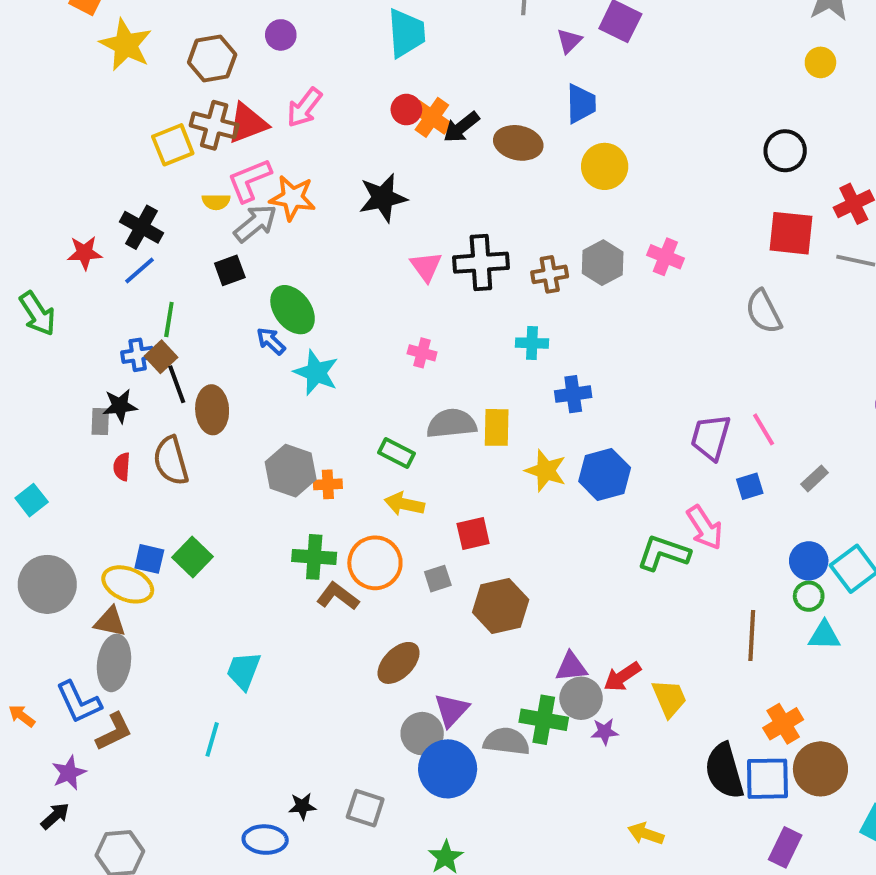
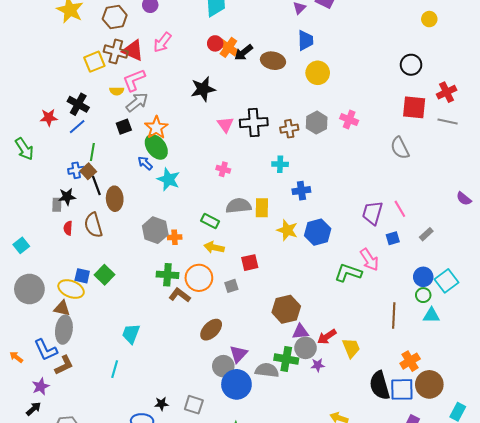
red triangle: (247, 123) -> (133, 51), turned 45
orange star: (293, 198) -> (156, 128), moved, turned 30
brown hexagon: (501, 606) -> (286, 309), moved

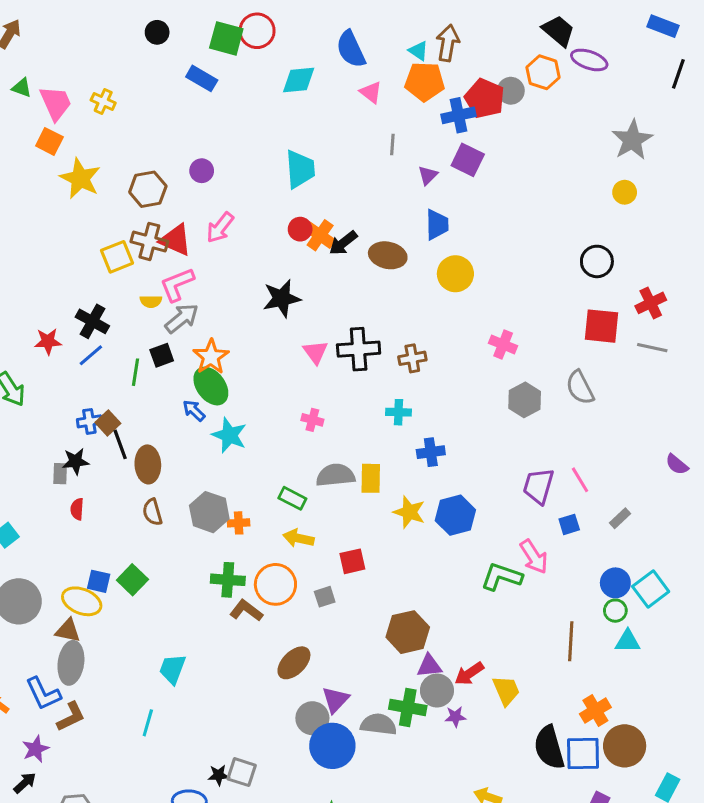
gray hexagon: (317, 123) -> (525, 400), moved
green line: (92, 152) -> (136, 372), moved
brown semicircle: (93, 225) -> (152, 512), moved, size x0.7
gray square: (194, 405) -> (242, 772), moved

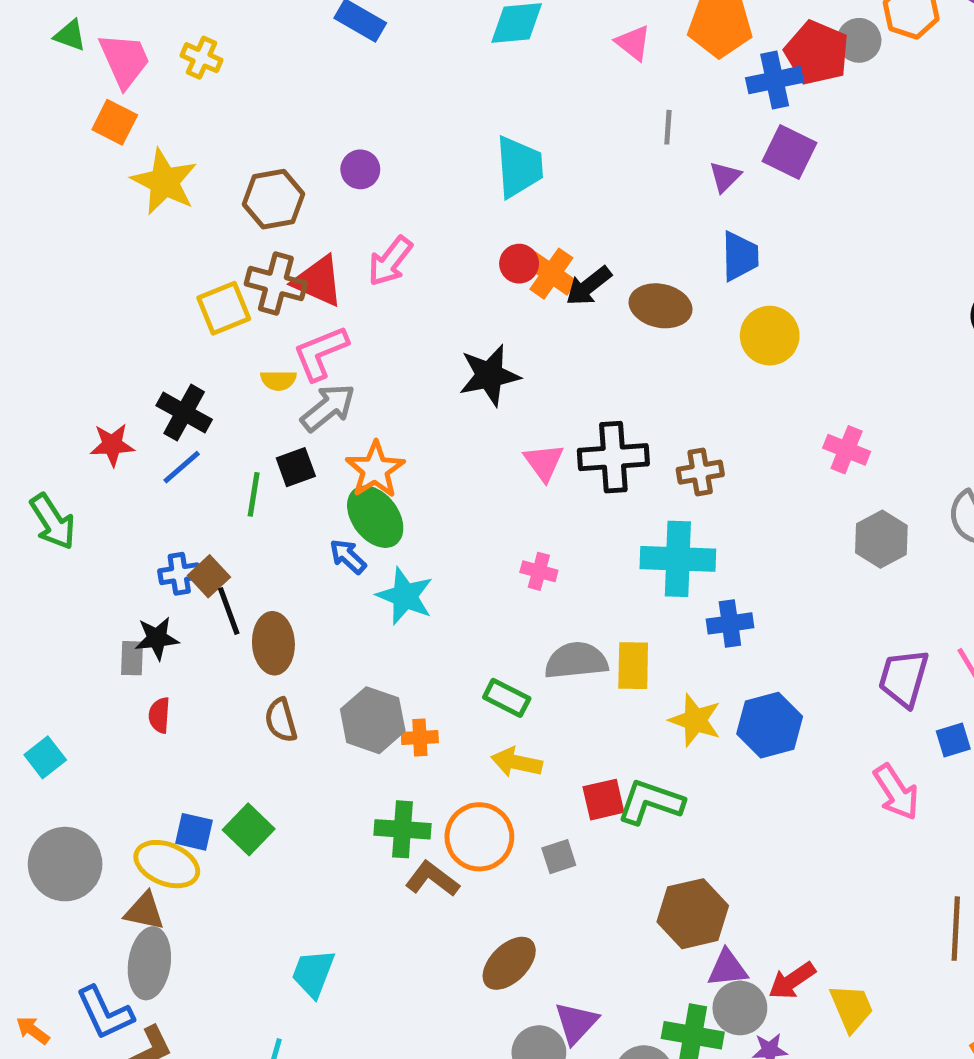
cyan cross: (399, 412) -> (678, 559), size x1.8
green L-shape: (502, 577) -> (651, 802), moved

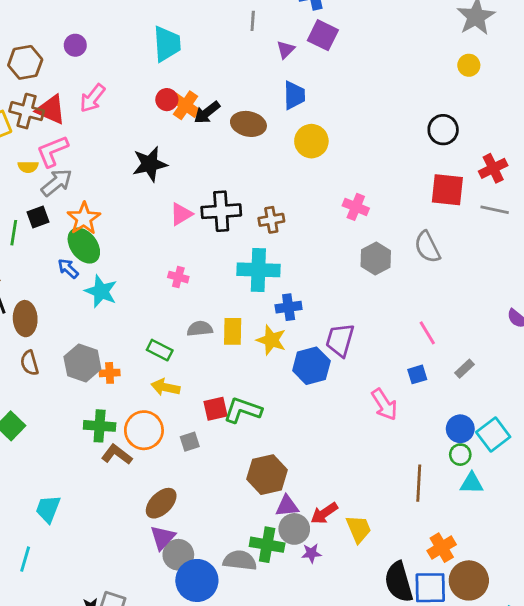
pink triangle: (544, 462) -> (181, 214), turned 35
gray semicircle: (576, 661) -> (200, 329), size x0.7
purple trapezoid: (904, 678) -> (340, 340), moved
yellow star: (695, 720) -> (271, 340), moved
purple triangle: (576, 1023) -> (163, 538), moved

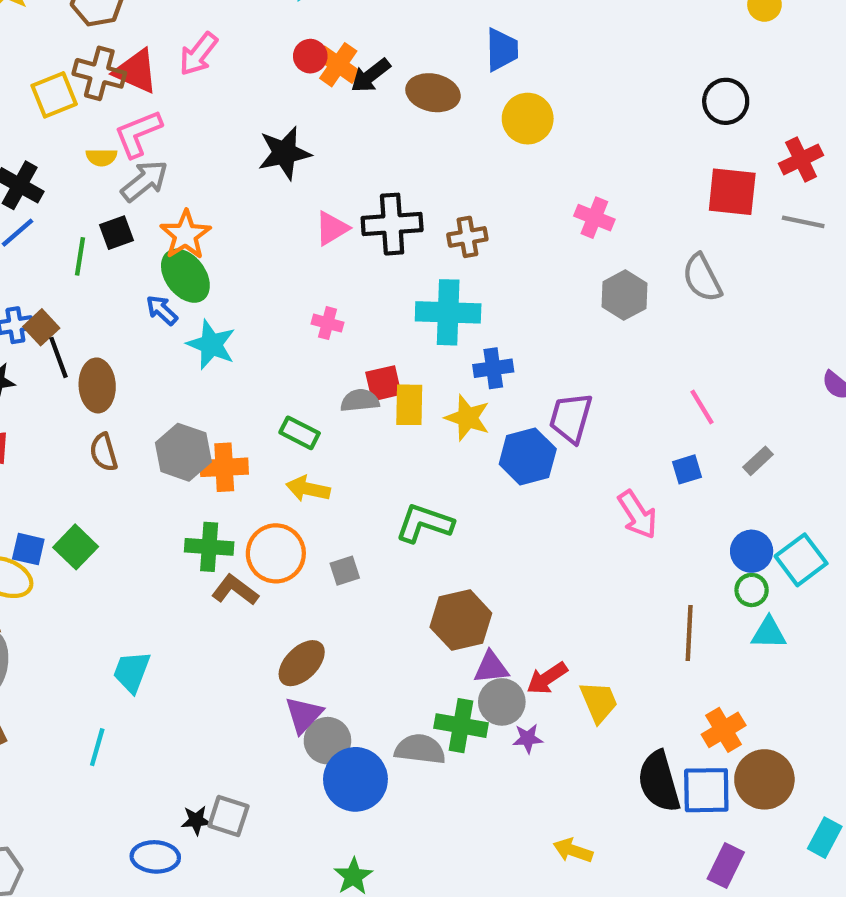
orange cross: (110, 373) -> (224, 467), size x1.5
red square: (216, 409) -> (383, 383), moved

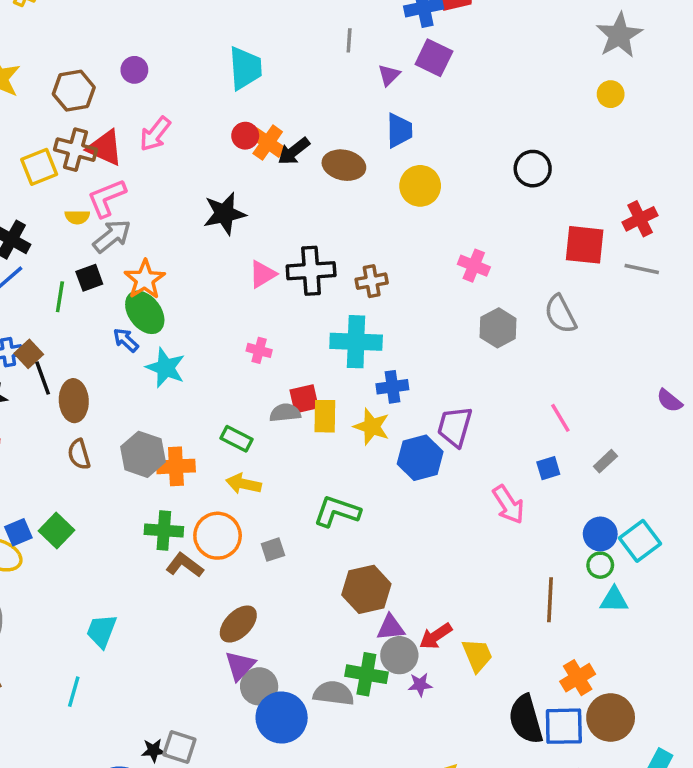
black circle: (726, 101) -> (533, 169), moved
blue square: (28, 549) -> (18, 532), turned -36

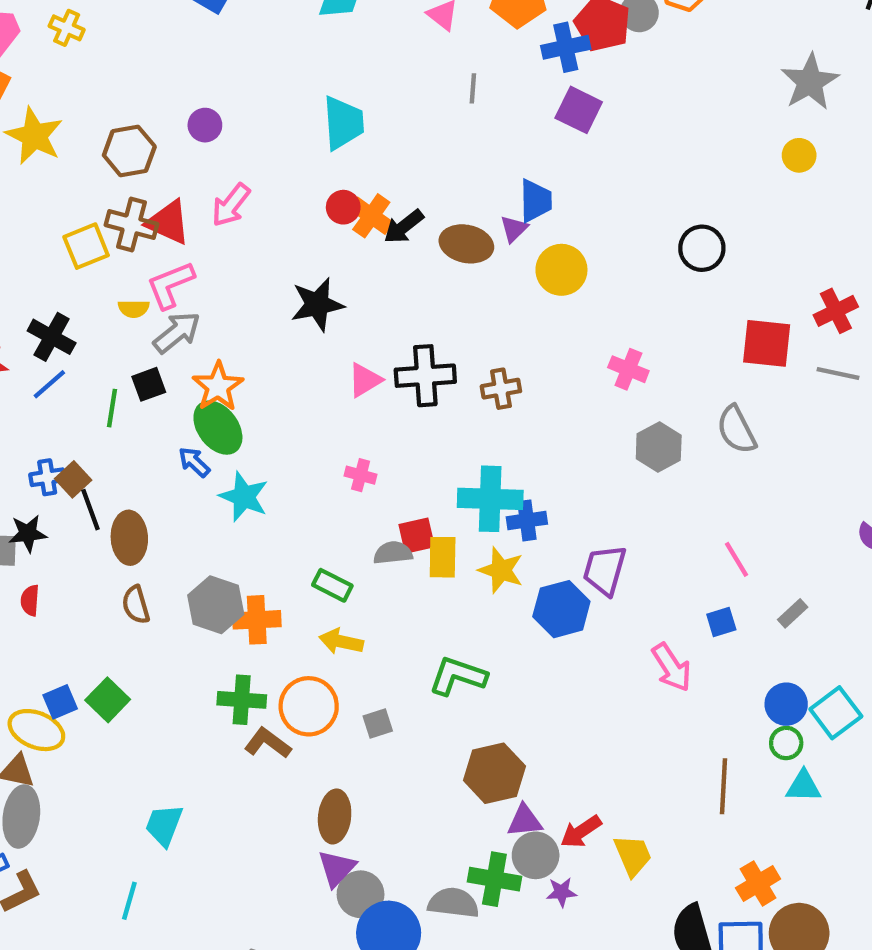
purple triangle: (389, 75) -> (514, 229), moved
cyan cross: (356, 342) -> (490, 499), moved
brown ellipse: (238, 624) -> (335, 816), turned -39

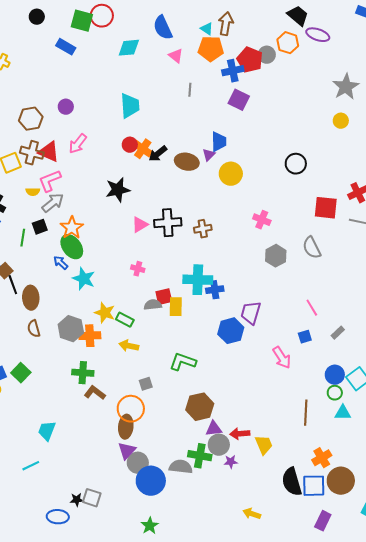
yellow star: (501, 570) -> (105, 313), moved
orange circle: (309, 706) -> (131, 409), moved
red arrow: (581, 832) -> (240, 434), turned 30
cyan line: (129, 901) -> (31, 466), turned 48

